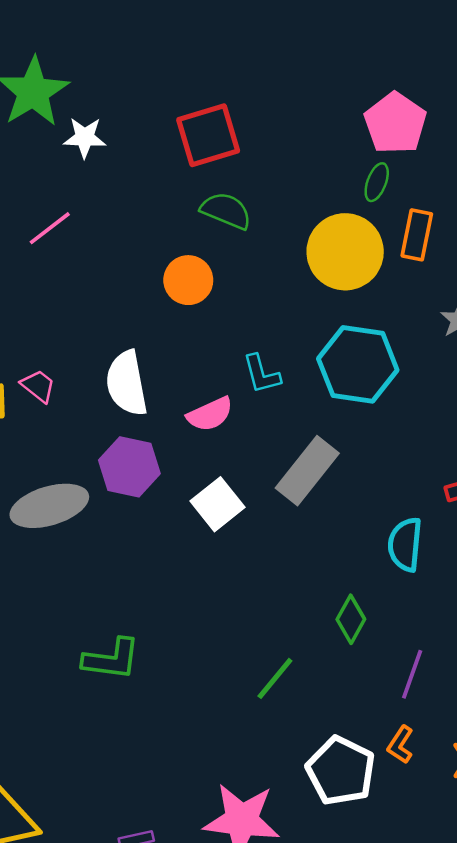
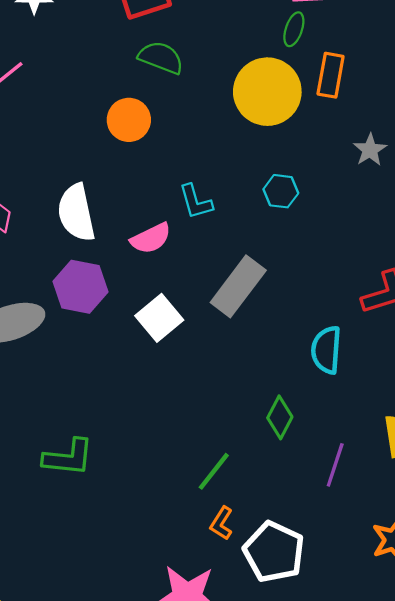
cyan hexagon: (358, 364) -> (281, 191), size x0.5
orange L-shape: (400, 745) -> (222, 523), moved

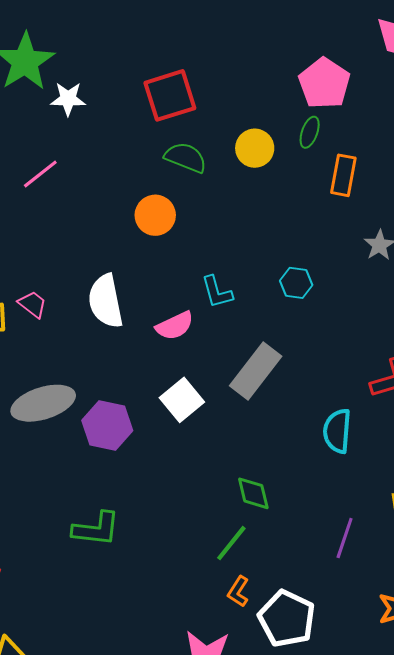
yellow circle: (267, 92) -> (255, 148), moved, size x0.6
purple hexagon: (80, 287) -> (107, 426), moved
green diamond: (280, 417) -> (253, 493), moved, turned -42

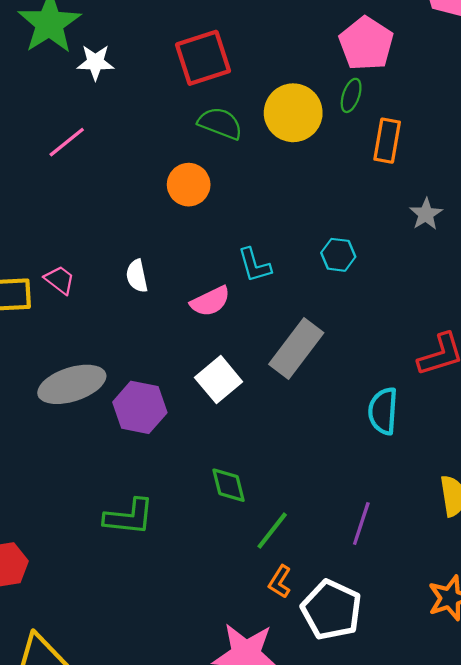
yellow circle: (255, 148) -> (293, 113), size x1.4
white semicircle: (106, 301) -> (137, 276), size x0.6
green diamond: (253, 493) -> (228, 485), moved
purple line: (345, 538) -> (361, 524), moved

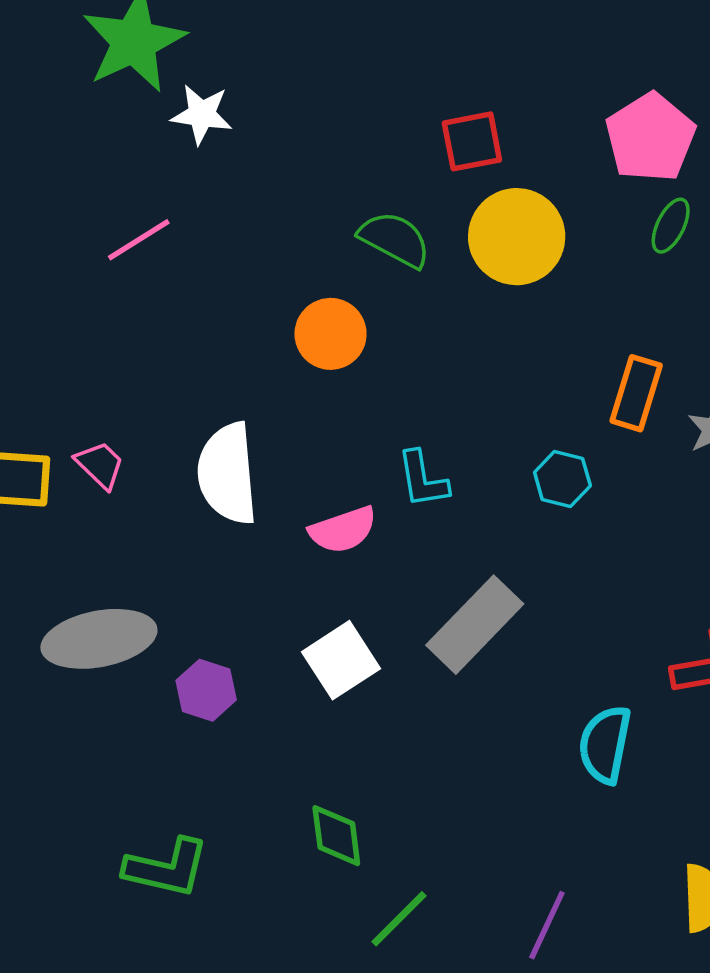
red square: (203, 58) -> (472, 141), moved, size x0.7
green ellipse: (351, 95) -> (671, 226), moved
orange rectangle: (387, 141) -> (636, 393), moved
white semicircle: (137, 276) -> (227, 474), size x1.8
purple hexagon: (140, 407) -> (206, 690), size x0.7

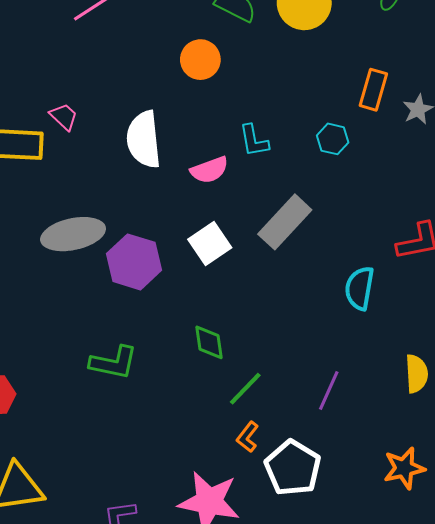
pink trapezoid: (100, 465) -> (64, 117), moved
purple hexagon: (206, 690) -> (134, 262), size x1.6

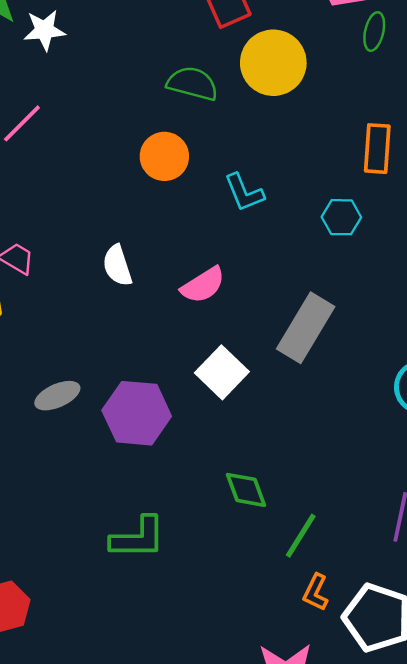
white semicircle: (144, 140) -> (117, 266), size x0.6
cyan L-shape: (254, 141) -> (244, 193), moved
gray ellipse: (73, 234) -> (57, 396), size x0.6

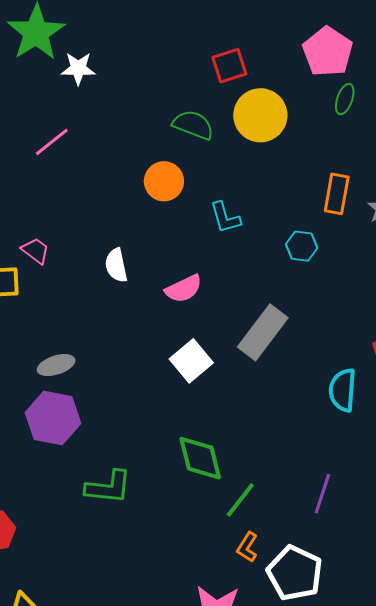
purple hexagon: (137, 413) -> (53, 418), moved
green diamond: (246, 490) -> (200, 458), size x1.4

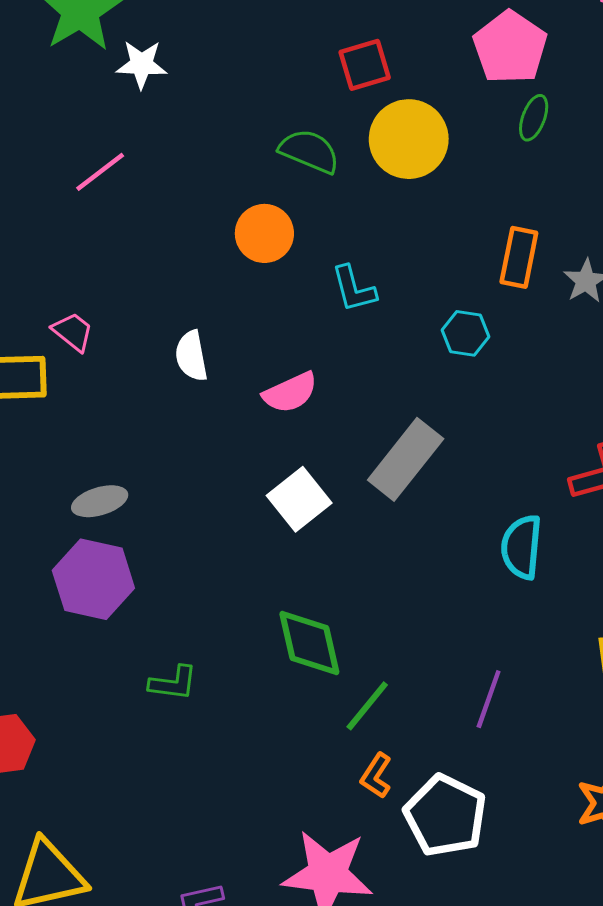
green L-shape: (109, 487) -> (173, 683), size x0.7

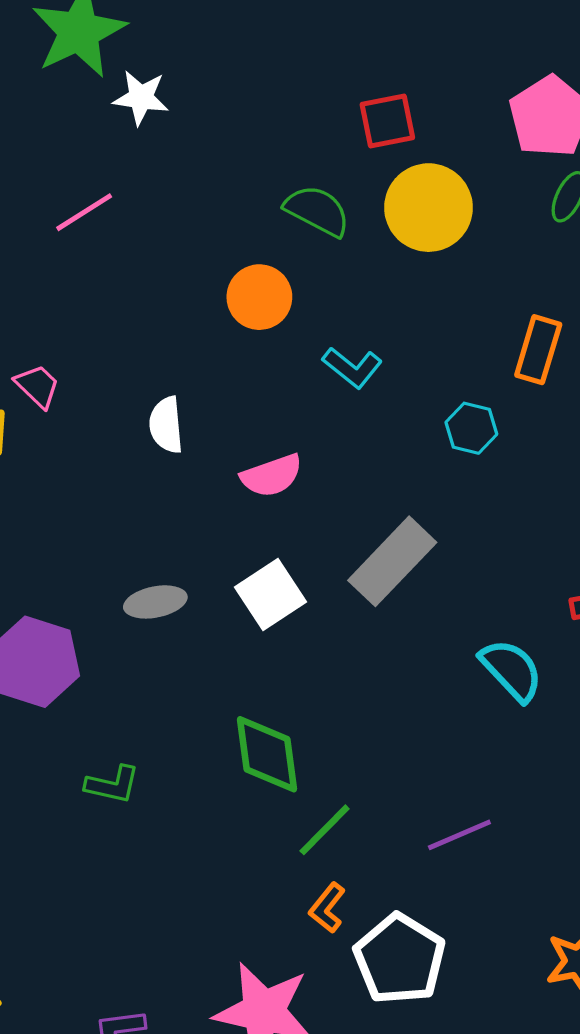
cyan L-shape: (354, 289) -> (352, 367), turned -42
gray ellipse: (100, 501) -> (155, 602), moved
cyan semicircle: (522, 547) -> (511, 670), turned 126
purple line: (489, 699) -> (459, 835), turned 42

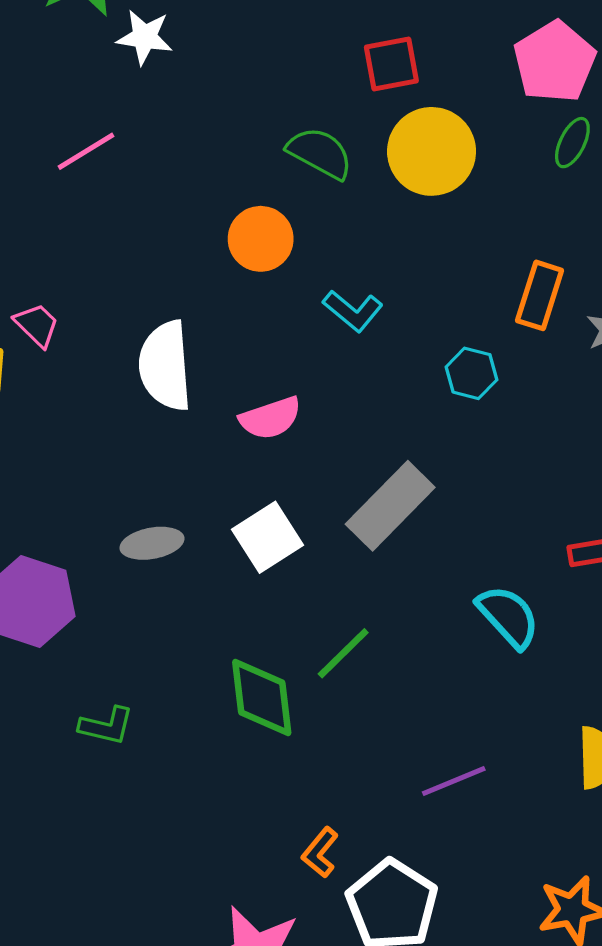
white semicircle: (166, 425) -> (165, 366), size x1.6
green line: (325, 830) -> (343, 653), moved

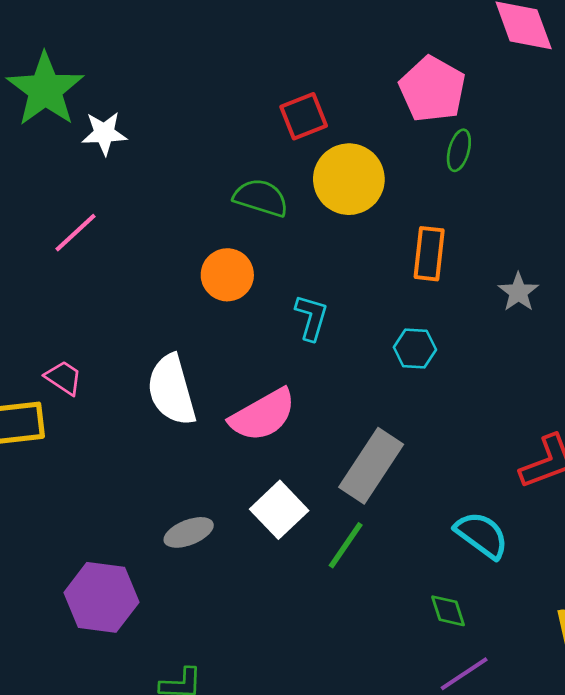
orange rectangle: (540, 295) -> (429, 254), moved
cyan L-shape: (353, 311) -> (311, 317), turned -102
pink semicircle: (270, 418) -> (263, 415), size x1.4
green line: (343, 653) -> (346, 545), moved
green diamond: (262, 698) -> (448, 611), moved, size x0.6

